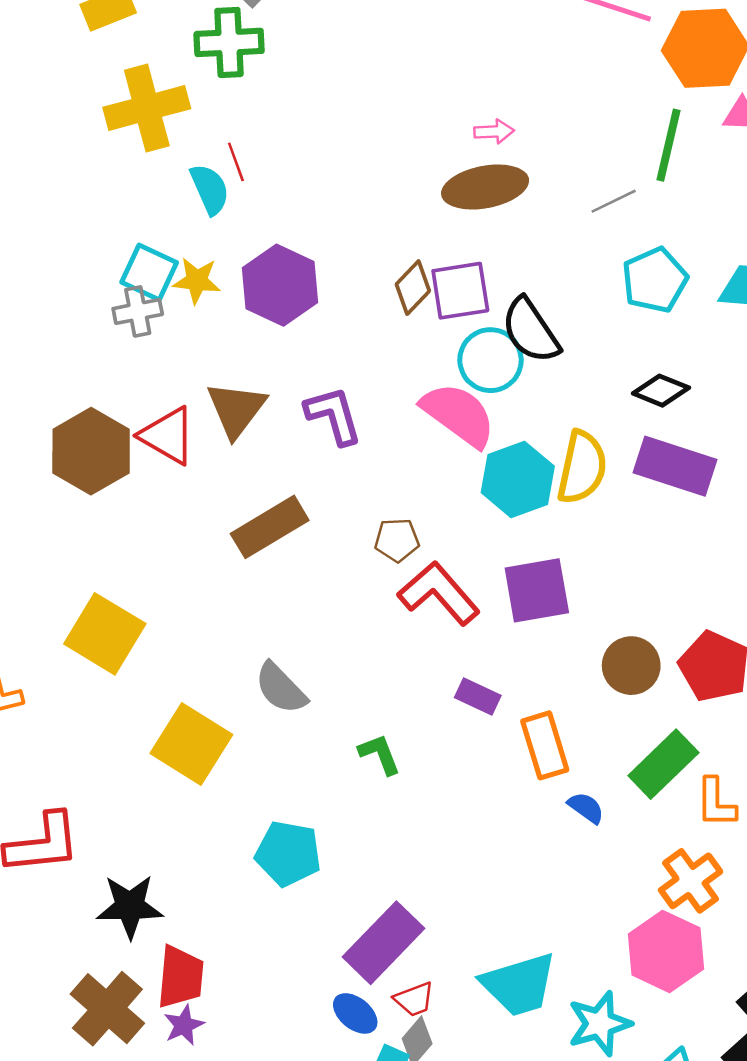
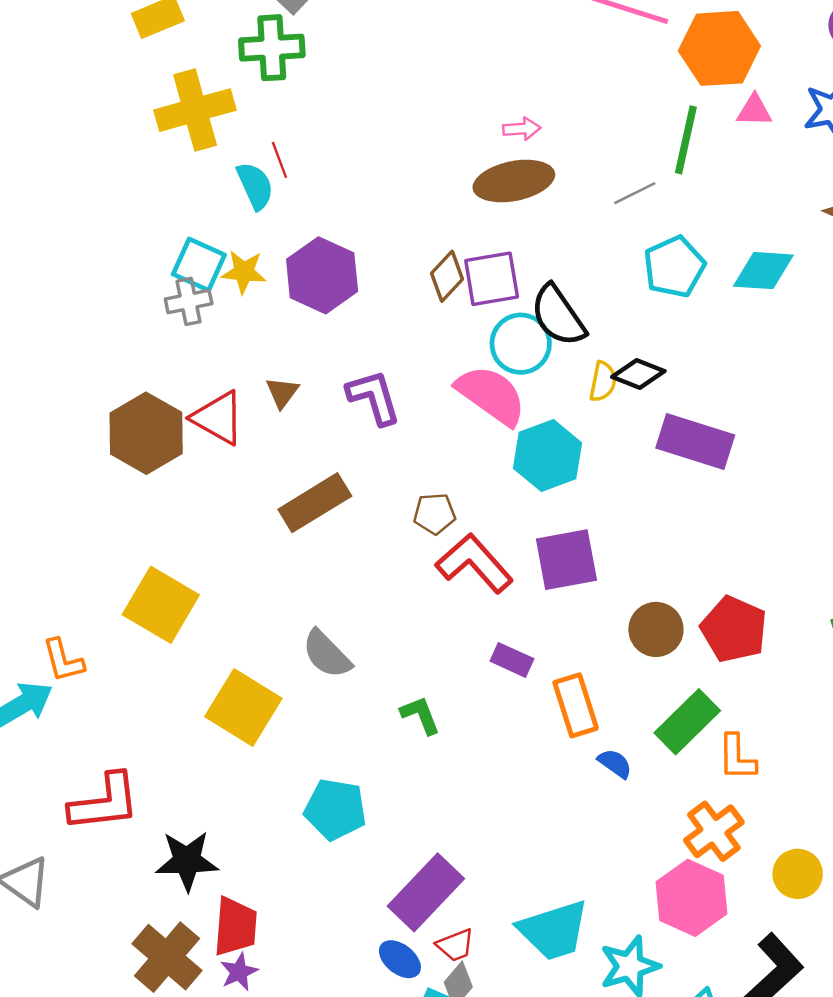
black diamond: (661, 391) -> (638, 374), moved
brown triangle: (236, 409) -> (282, 392), size x0.6
yellow semicircle: (582, 467) -> (603, 382), moved, size x0.6

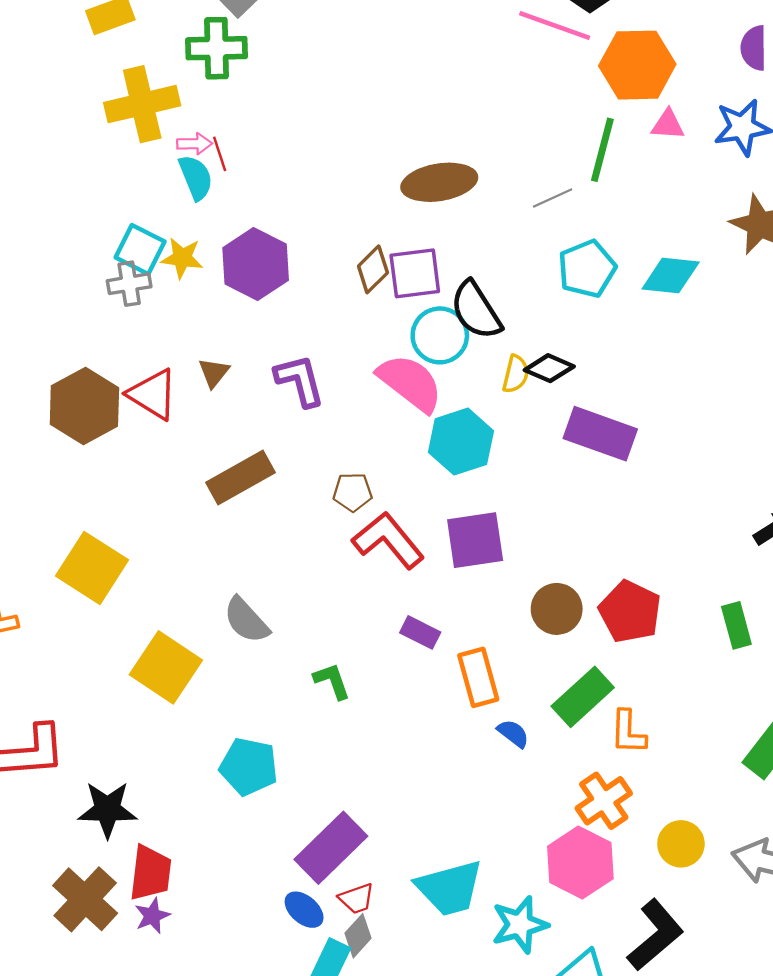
pink arrow: (522, 129) -> (194, 144), moved

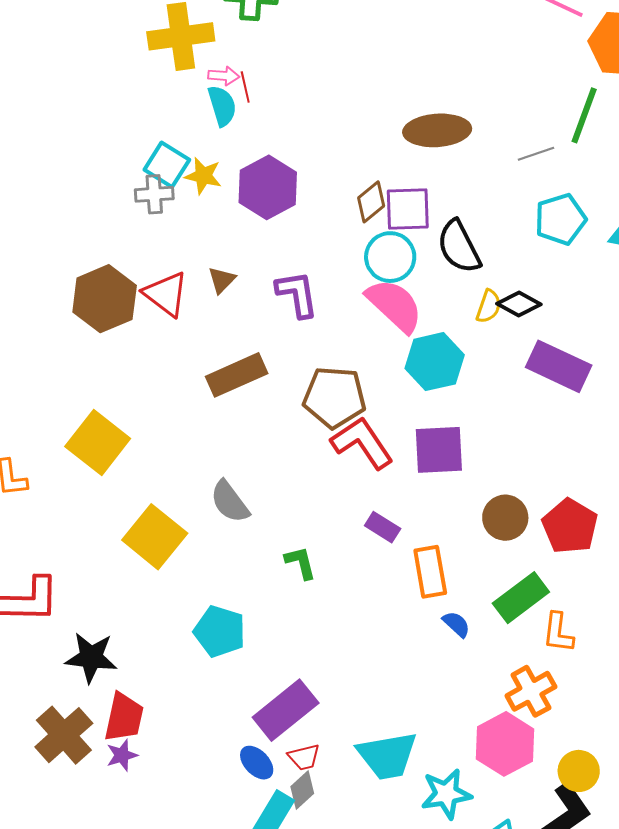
cyan circle: (440, 335) -> (390, 257), moved
brown pentagon: (353, 492) -> (335, 397), size x1.8
yellow circle: (681, 844) -> (579, 771), moved

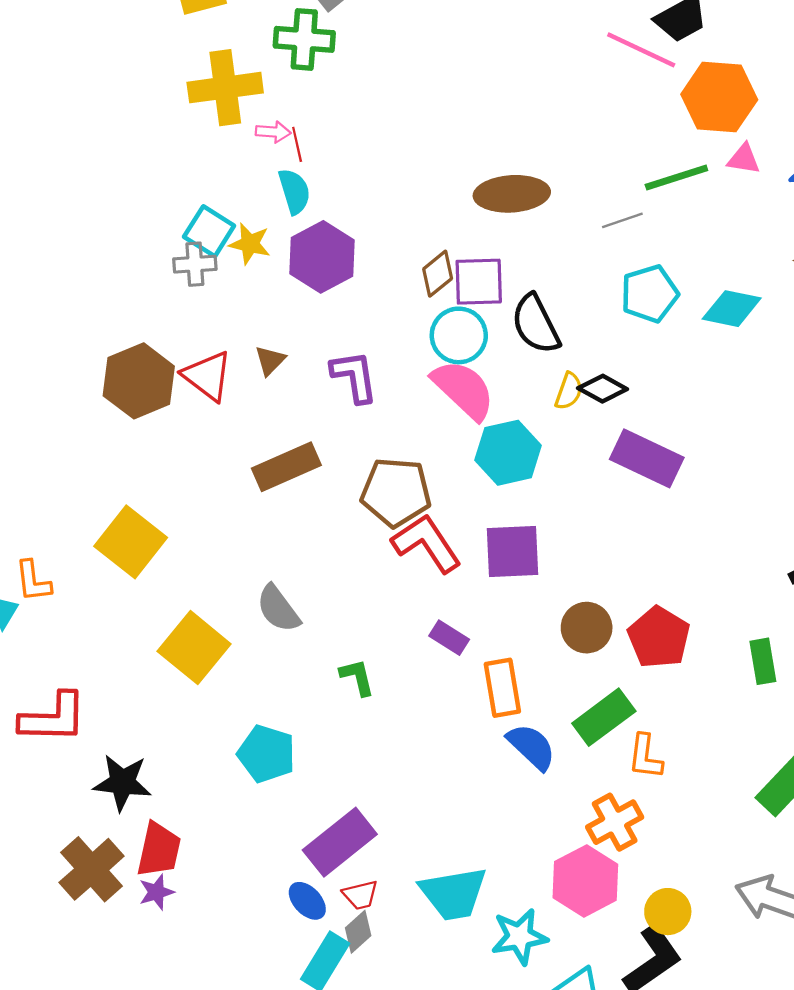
cyan semicircle: (222, 106) -> (294, 191), moved
green line: (584, 115) -> (676, 178), turned 52
blue semicircle: (456, 624) -> (531, 747), size x1.6

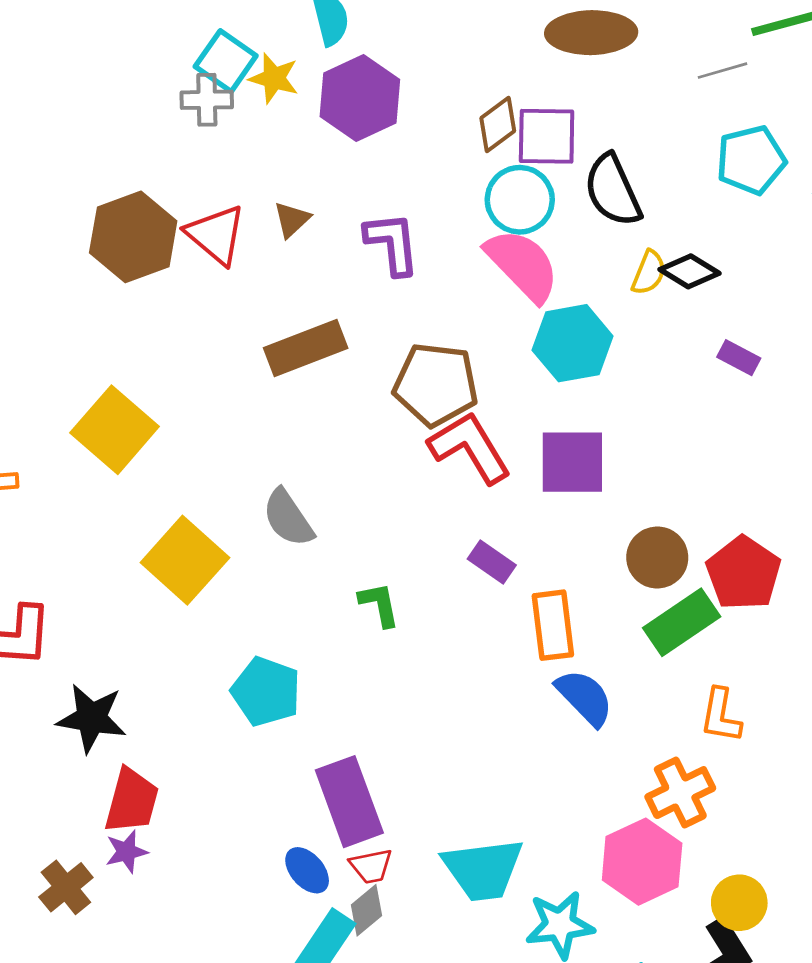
purple rectangle: (647, 458) -> (739, 358), size x0.5
green rectangle: (604, 717) -> (682, 622), moved
purple rectangle: (340, 842) -> (349, 802), turned -74
brown cross: (92, 869) -> (66, 887), moved, size x0.7

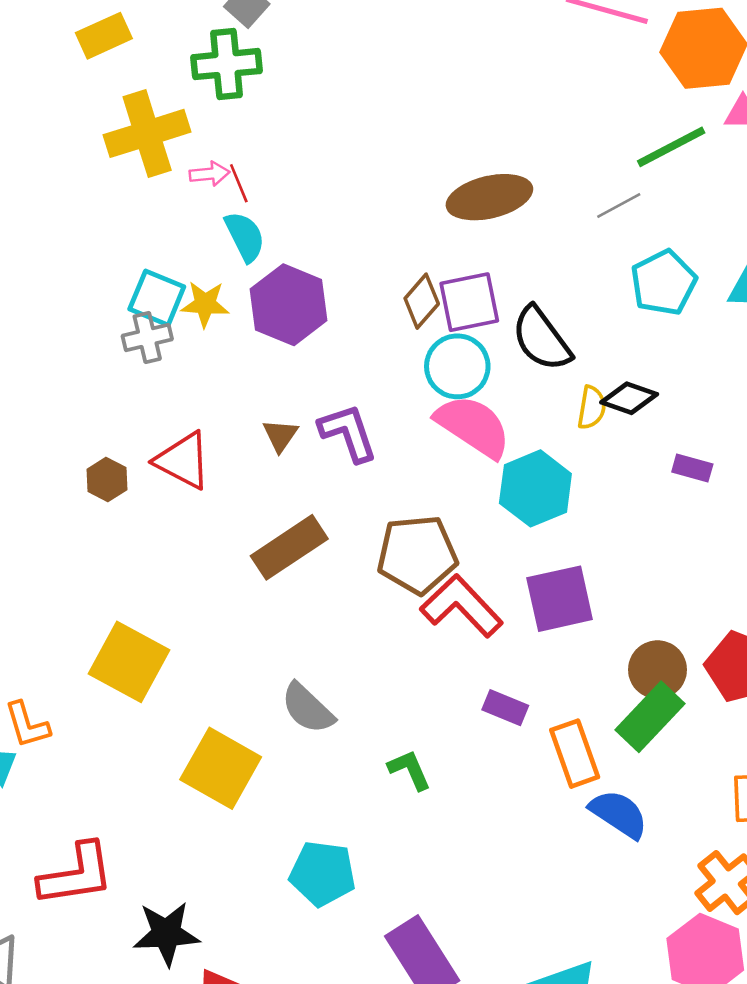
brown triangle: (292, 219) -> (280, 435), moved
brown hexagon: (133, 237) -> (107, 479), size x0.5
green rectangle: (682, 622) -> (650, 717), moved

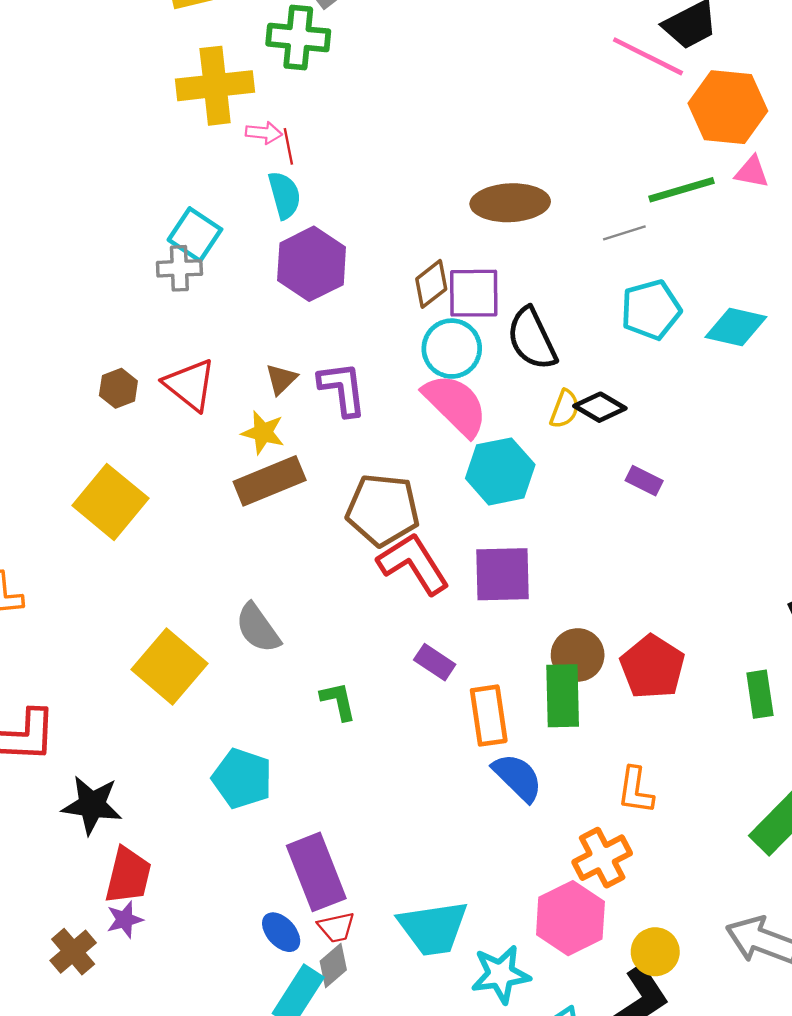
yellow star: (205, 304) -> (263, 433), moved
yellow square: (129, 662) -> (110, 502), moved
green rectangle: (650, 717) -> (563, 696), turned -56

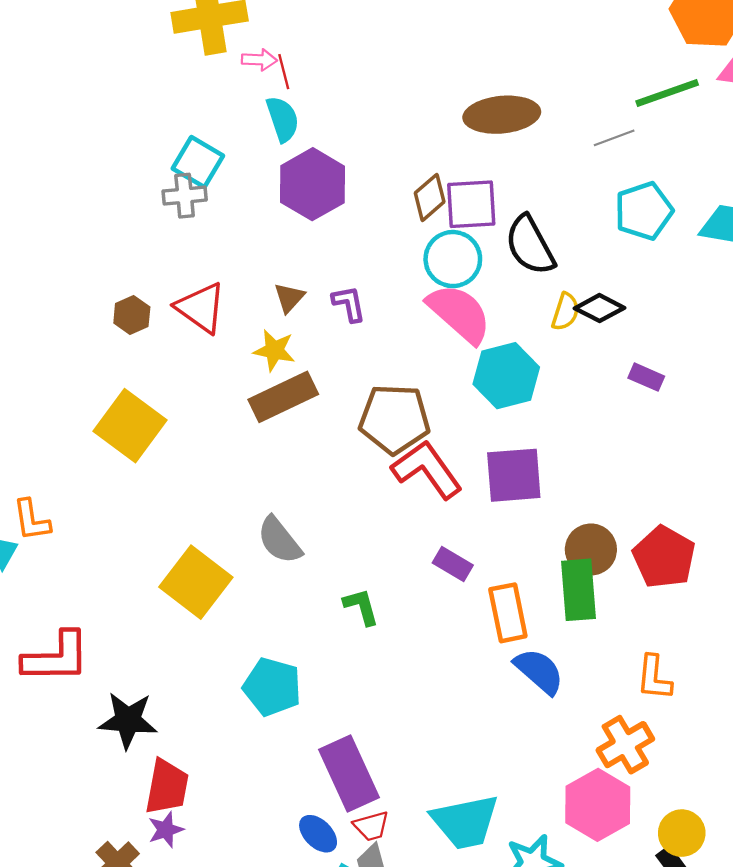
purple L-shape: (342, 389) -> (349, 304), size x0.7

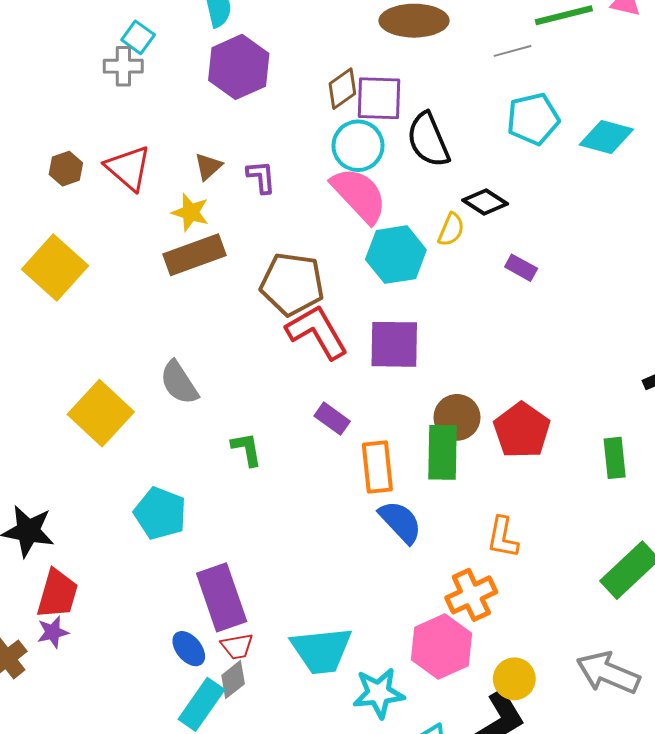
cyan square: (198, 162) -> (138, 37), size x0.7
yellow semicircle: (565, 312) -> (451, 230), moved

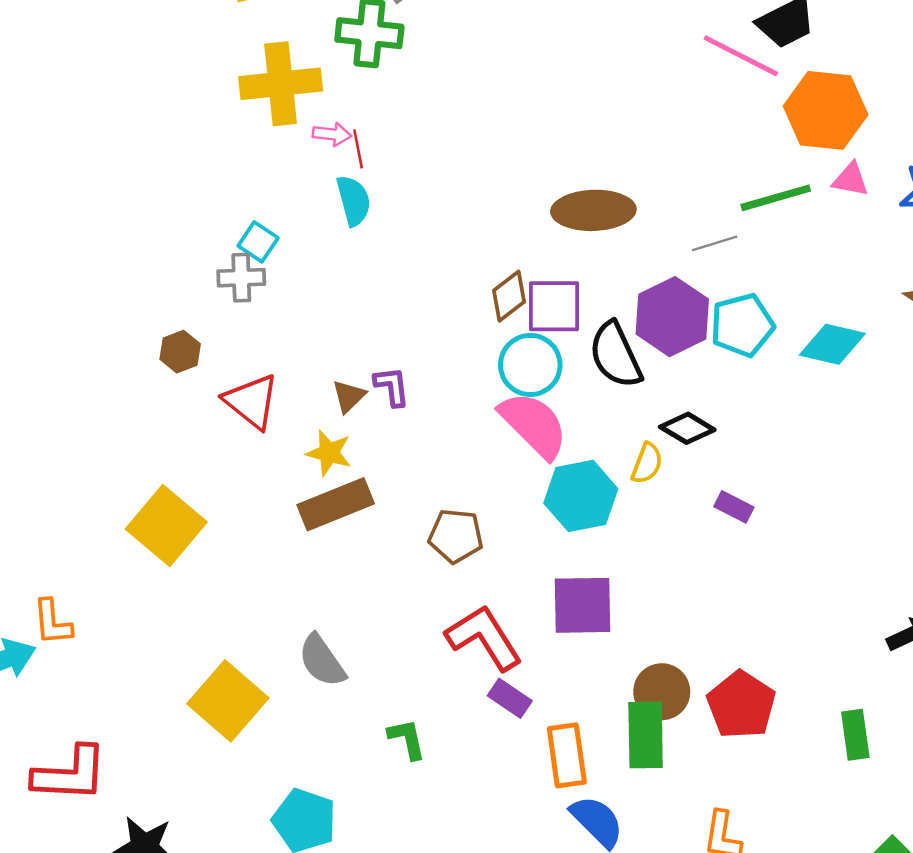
purple hexagon: (239, 67) -> (672, 317), moved
brown hexagon: (66, 169) -> (180, 352), moved
purple L-shape: (261, 177) -> (392, 386), moved
brown pentagon: (292, 284) -> (456, 536), size x0.7
red L-shape: (317, 332) -> (484, 638), moved

